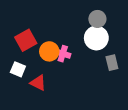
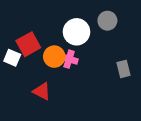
white circle: (96, 38) -> (76, 32), moved
white square: (18, 69) -> (12, 58), moved

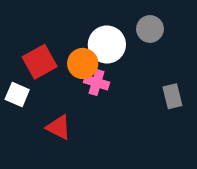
orange circle: (54, 57) -> (83, 63), moved
white square: (12, 58) -> (17, 95), moved

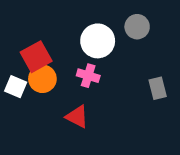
orange circle: (83, 63) -> (42, 79), moved
red triangle: (59, 127) -> (77, 117), moved

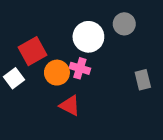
orange circle: (42, 79) -> (57, 73), moved
white square: (16, 87) -> (14, 78), turned 30

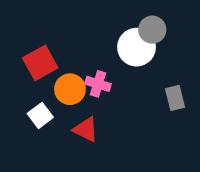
white circle: (88, 37) -> (137, 47), moved
white square: (14, 78) -> (40, 115), moved

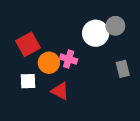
gray circle: (152, 30) -> (115, 26), moved
white square: (40, 115) -> (28, 81), turned 35

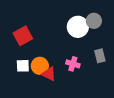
pink cross: (69, 59) -> (73, 64), moved
orange circle: (49, 63) -> (40, 66), moved

